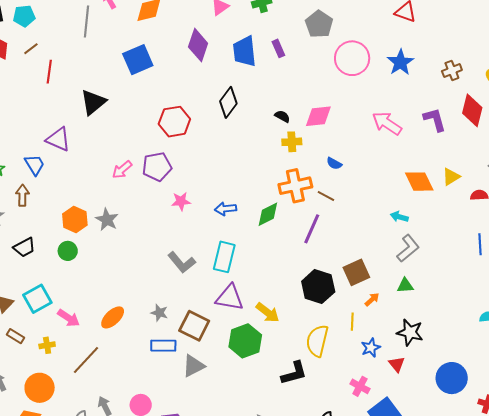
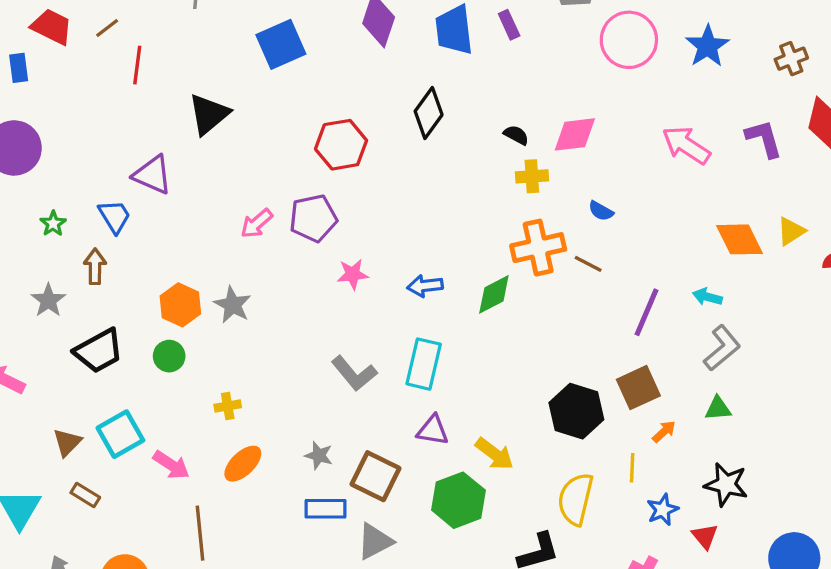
purple line: (312, 229) -> (647, 312), moved
black trapezoid: (24, 247) -> (99, 351), size x1.4
purple triangle: (230, 298) -> (433, 430), size x0.7
yellow cross: (47, 345) -> (228, 406), moved
brown line: (86, 360) -> (200, 533), turned -48

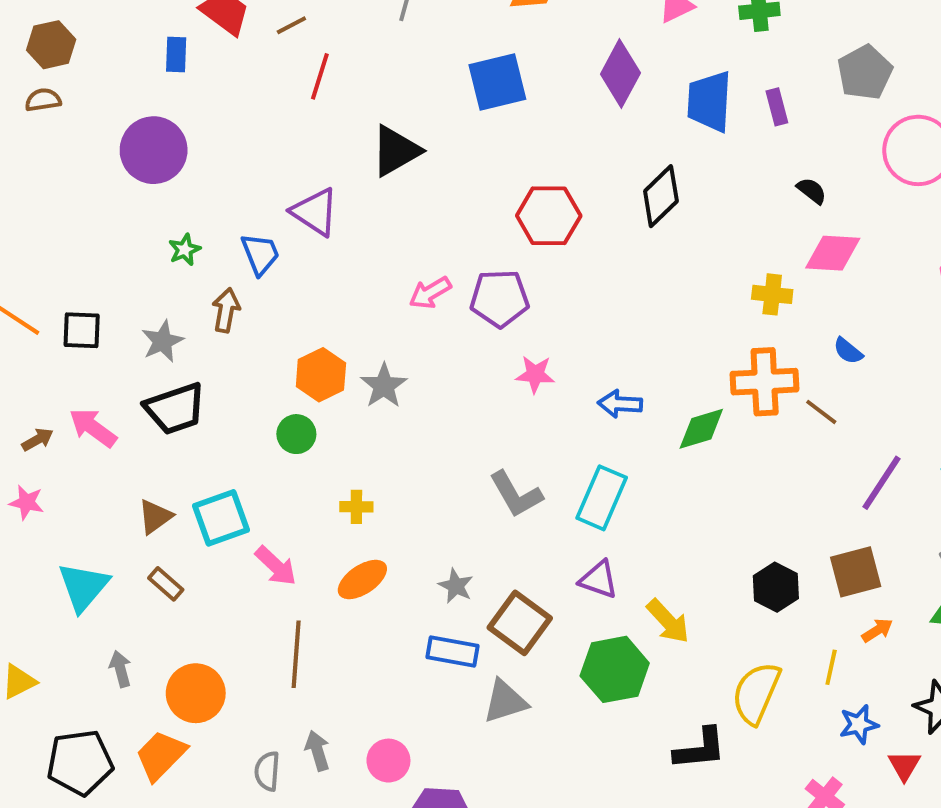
black semicircle: (516, 135) -> (812, 191), moved
black trapezoid: (99, 351) -> (175, 409), moved
black hexagon: (576, 411) -> (776, 587), size x0.7

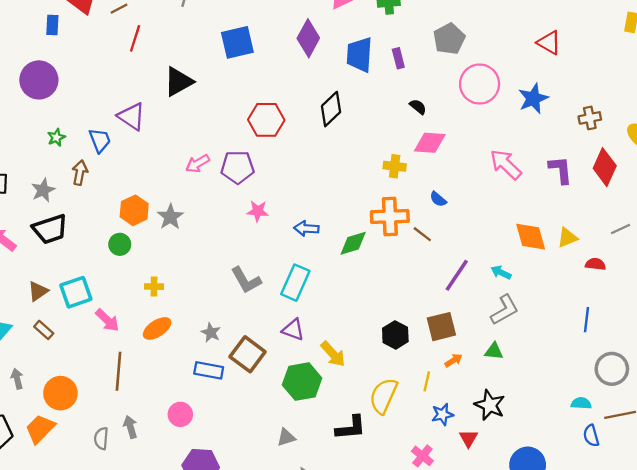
gray triangle: (505, 701) -> (286, 437), moved, size x0.7
pink circle: (388, 761) -> (180, 414), moved

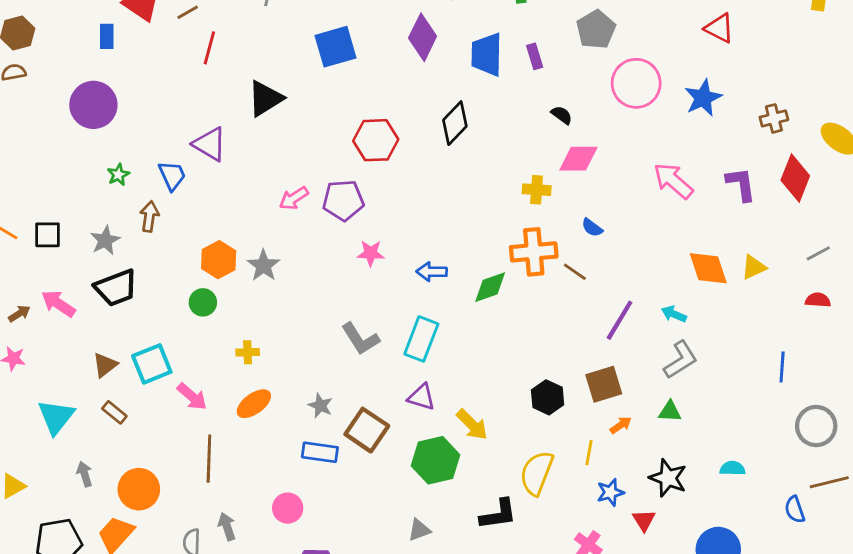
red semicircle: (595, 264) -> (818, 300), moved
cyan semicircle: (581, 403) -> (732, 468), moved

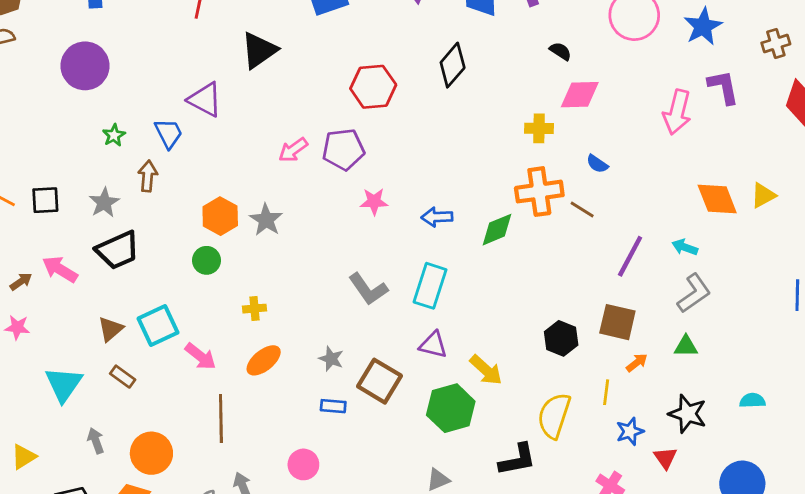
pink arrow: (673, 181) -> (677, 112), turned -114
purple L-shape: (741, 184) -> (723, 87), moved
brown square: (604, 384) -> (617, 322), turned 33
blue rectangle: (320, 452) -> (333, 406), size x0.7

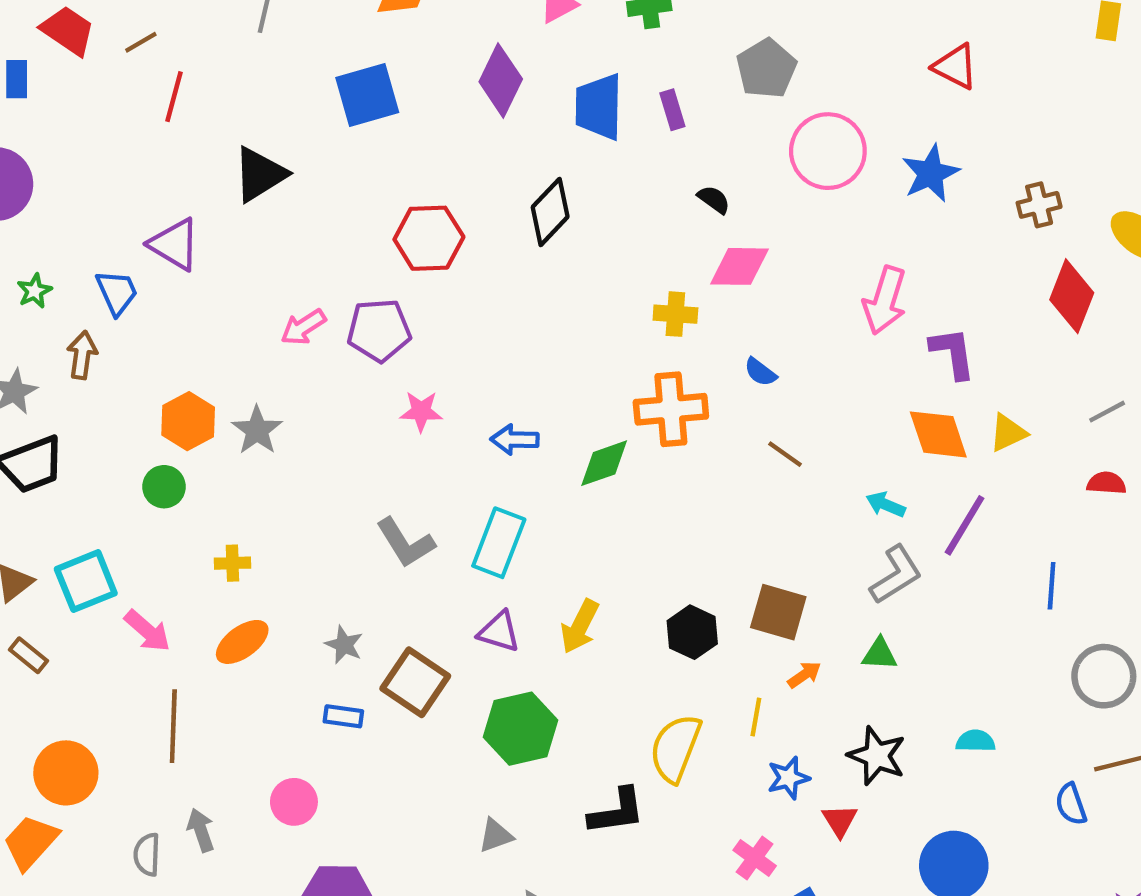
purple L-shape: (723, 87) -> (953, 353), moved
brown line: (582, 209) -> (785, 454), moved
purple line: (630, 256) -> (965, 525), moved
yellow arrow: (486, 370) -> (580, 626), moved, turned 72

